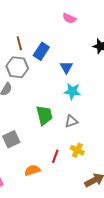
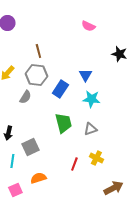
blue rectangle: (41, 51) -> (60, 89), moved
orange semicircle: (32, 170) -> (38, 178), moved

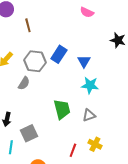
brown line: (38, 51) -> (28, 25), moved
blue rectangle: (60, 89) -> (59, 54), moved

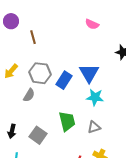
blue rectangle: (59, 54) -> (64, 80), moved
blue triangle: (84, 61) -> (89, 73), size x1.5
gray square: (29, 133) -> (38, 135), moved, turned -30

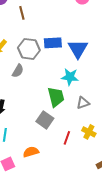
blue rectangle: (64, 80) -> (53, 43), moved, turned 54
cyan star: (95, 97) -> (70, 77), moved
gray square: (38, 135) -> (45, 120), moved

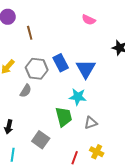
blue rectangle: (53, 43) -> (61, 63), turned 66
gray square: (45, 120) -> (41, 140), moved

